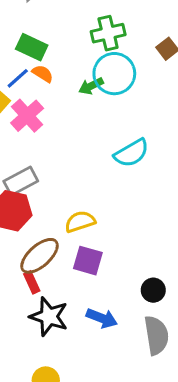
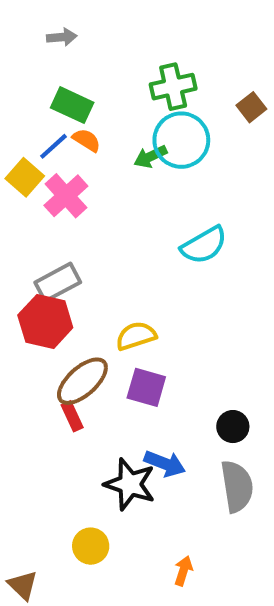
black star: (49, 317) -> (130, 484), moved

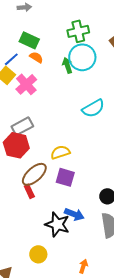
blue line: (54, 146) -> (11, 59), moved
green arrow: (150, 157) -> (67, 65), turned 98

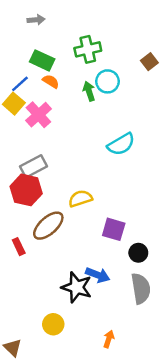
green cross: (78, 31) -> (88, 49), moved
cyan circle: (82, 57) -> (107, 81), size x0.7
purple square: (65, 177) -> (114, 229), moved
red rectangle: (29, 191) -> (19, 247), moved

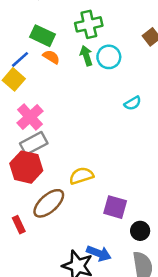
green arrow: (89, 91) -> (86, 56), moved
pink cross: (38, 115) -> (30, 117), moved
cyan semicircle: (121, 144) -> (133, 103), moved, size x0.6

